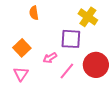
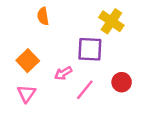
red circle: (96, 65) -> (122, 82), size x0.6

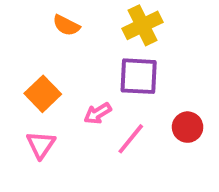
orange semicircle: (43, 16) -> (66, 25), turned -54
yellow cross: (111, 21) -> (143, 25), moved, turned 30

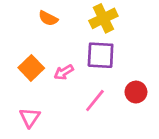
pink arrow: (98, 113) -> (64, 72), moved
pink triangle: (41, 145) -> (30, 118), moved

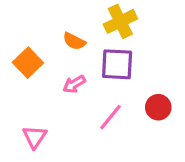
orange semicircle: (48, 18) -> (74, 41), moved
orange square: (31, 68) -> (28, 63), moved

